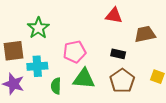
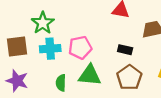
cyan cross: (37, 66) -> (50, 49), moved

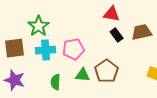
black rectangle: (125, 50) -> (117, 35), moved, turned 40
green triangle: (90, 75) -> (83, 75), size x0.7
brown pentagon: (129, 77) -> (107, 71), moved

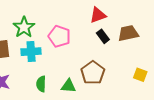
red triangle: (112, 14) -> (98, 15), turned -30
pink pentagon: (74, 49) -> (59, 36), moved, turned 30
green triangle: (83, 75) -> (68, 86), moved

